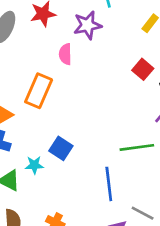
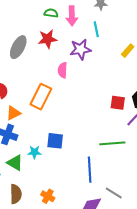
red square: (143, 69) -> (118, 103), moved, turned -35
blue square: (61, 148) -> (55, 141), turned -30

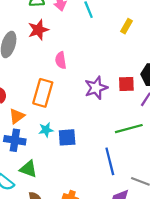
purple star: (80, 49) -> (96, 88), moved
cyan star: (34, 152) -> (46, 130), moved

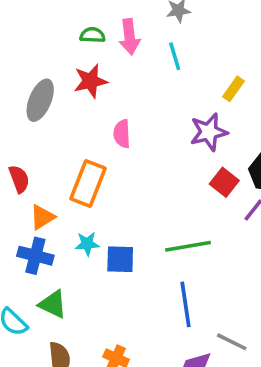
red square: (126, 84) -> (224, 182), turned 35
purple star: (96, 88) -> (209, 132), moved
green line: (129, 129) -> (188, 246), moved

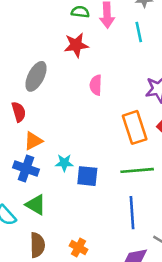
gray ellipse: (40, 100) -> (36, 76), moved
orange rectangle: (88, 184) -> (135, 127), moved, turned -44

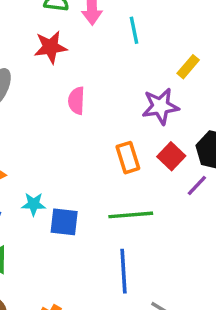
orange rectangle: (135, 127) -> (128, 158), size x0.7

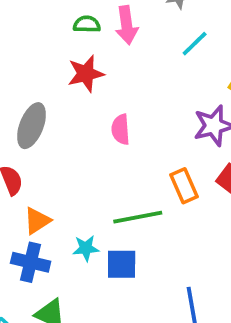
cyan line: (134, 30) -> (195, 44), moved, turned 64
green line: (131, 215) -> (138, 217), moved

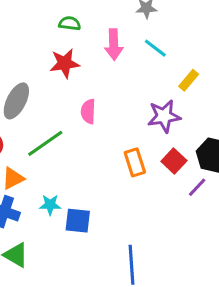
pink arrow: (127, 25) -> (114, 45), moved
cyan line: (195, 44) -> (155, 48), turned 75
green line: (138, 217) -> (45, 143), moved, turned -30

